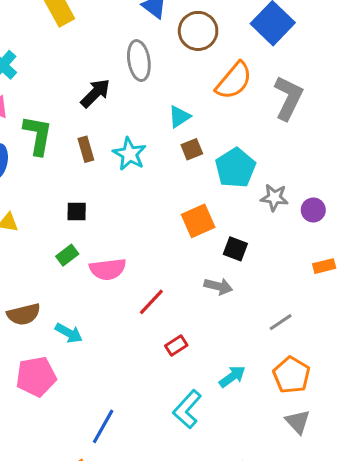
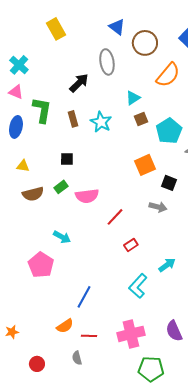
brown semicircle: (24, 314) -> (33, 194), moved
pink pentagon: (36, 377) -> (41, 265), turned -30

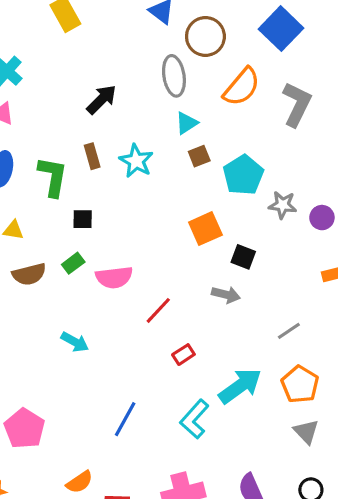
gray ellipse: (107, 62) -> (174, 76), moved
green L-shape: (42, 110) -> (53, 177), moved
pink pentagon: (41, 265) -> (24, 429), moved
cyan arrow: (167, 265) -> (240, 386), size x1.6
blue line: (84, 297) -> (125, 419), moved

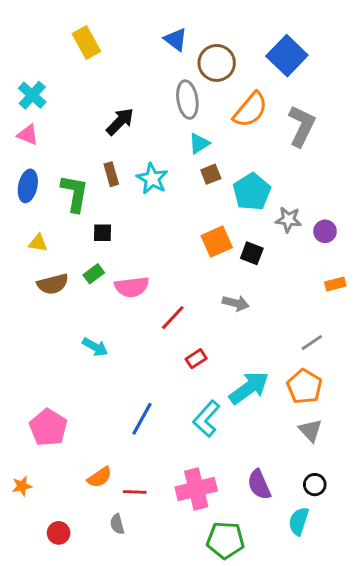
black square: (243, 257) -> (252, 253), moved
gray line: (289, 331) -> (312, 343), moved

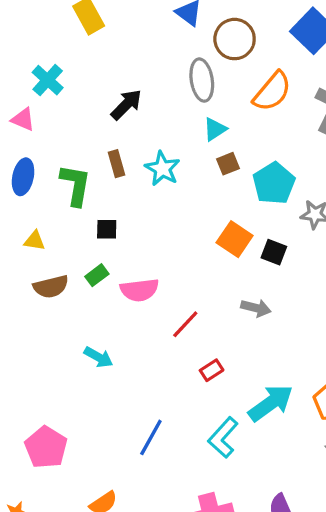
cyan cross: (32, 95) -> (48, 80), moved
orange square: (217, 242) -> (235, 239), turned -32

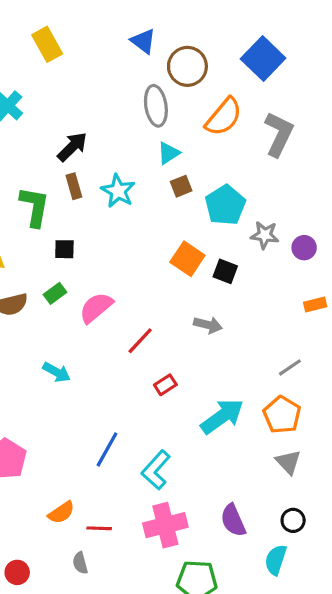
black arrow: (126, 105) -> (72, 147), moved
pink semicircle: (139, 290) -> (96, 308), turned 147
cyan L-shape: (223, 437) -> (156, 470), moved

